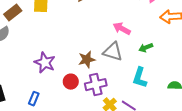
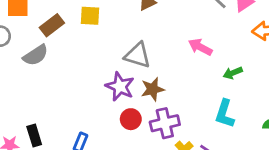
gray triangle: (113, 52) -> (138, 55), moved
purple star: (45, 63) -> (120, 86), moved

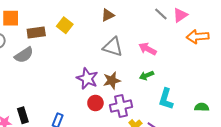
yellow square: (90, 16) -> (65, 25), turned 35
brown rectangle: (52, 25) -> (36, 33), turned 30
gray triangle: (138, 55) -> (113, 47), moved
green arrow: (233, 73) -> (147, 75), moved

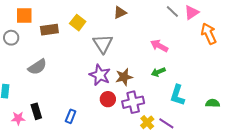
orange arrow: (198, 37) -> (209, 34), turned 70
gray triangle: (113, 47) -> (103, 44), moved, turned 40
gray semicircle: (24, 55) -> (37, 67), moved

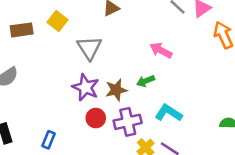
green arrow: (158, 72) -> (146, 81), moved
cyan L-shape: (177, 95) -> (169, 113), moved, turned 105

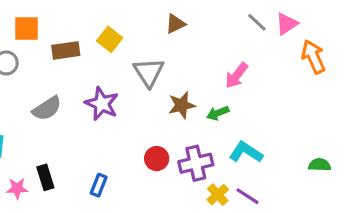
pink arrow: (161, 50) -> (237, 75), turned -80
purple star: (86, 87) -> (102, 104), moved
brown star: (116, 90) -> (182, 105), moved

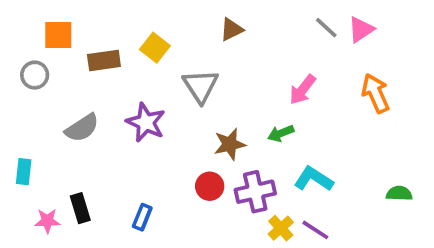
orange arrow: (313, 57) -> (376, 93), moved
brown star: (182, 105) -> (230, 144), moved

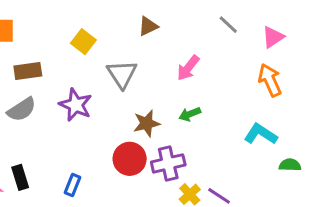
pink triangle: (361, 29) -> (273, 37), moved
brown rectangle: (104, 60) -> (28, 71), moved
pink arrow: (303, 90) -> (188, 68), moved
cyan L-shape: (314, 179) -> (261, 134), moved
red circle: (210, 186) -> (130, 159), size x1.4

